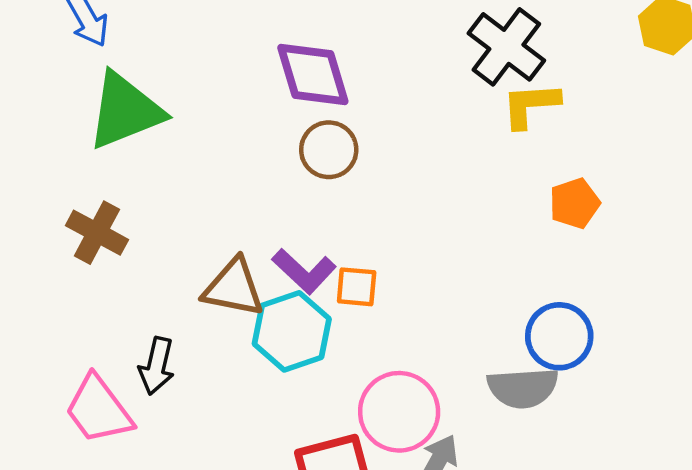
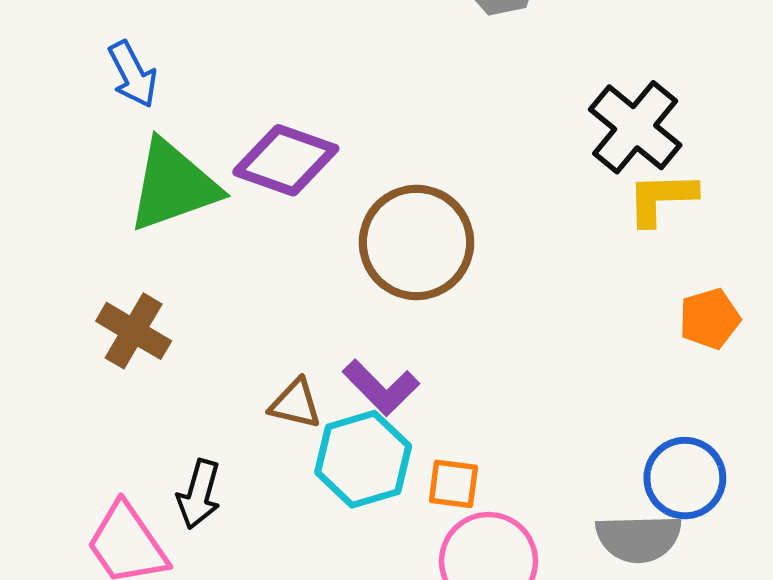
purple diamond: (313, 75) -> (286, 160), moved, turned -56
brown circle: (329, 150) -> (416, 242), size x1.6
orange square: (357, 287) -> (453, 484), moved
brown triangle: (234, 288) -> (295, 404), size x0.7

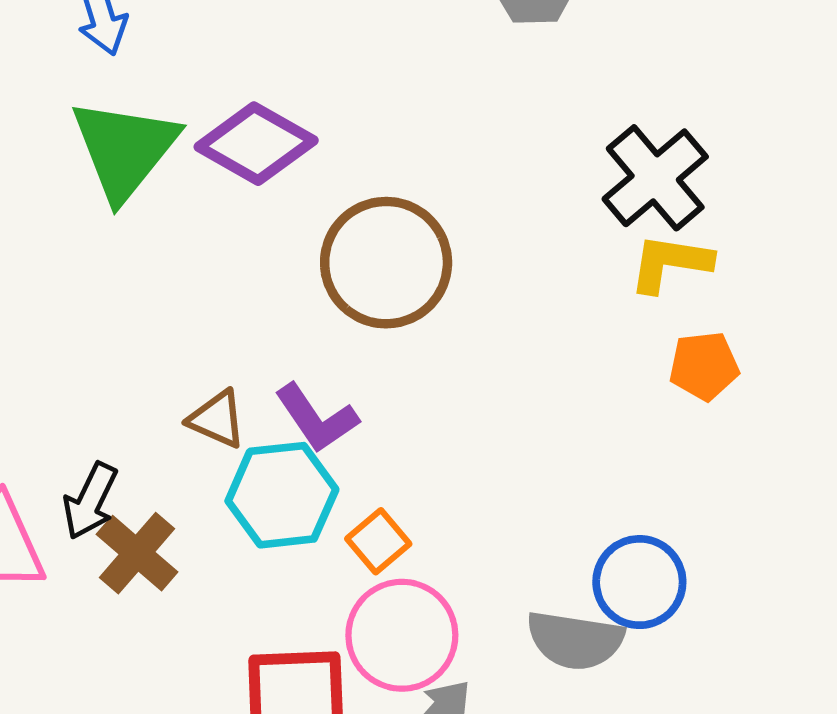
green triangle: (173, 186) -> (124, 149), turned -42
orange pentagon: (710, 319) -> (704, 366), moved
brown cross: (134, 331) -> (137, 553), moved
orange square: (453, 484) -> (378, 541), turned 32

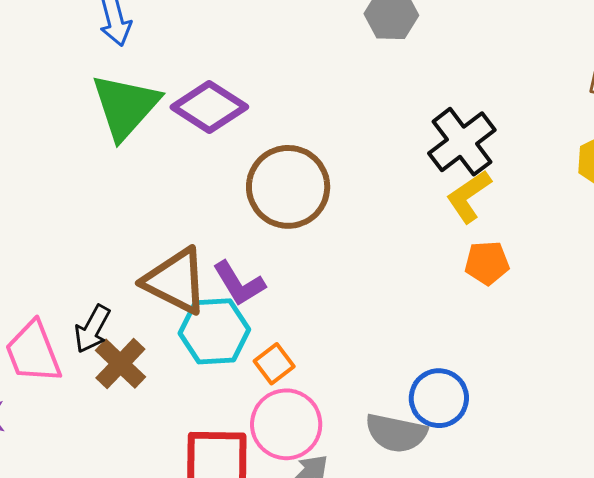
yellow L-shape: (670, 263) -> (469, 196), turned -46
brown triangle: (217, 419) -> (176, 281), size x1.8

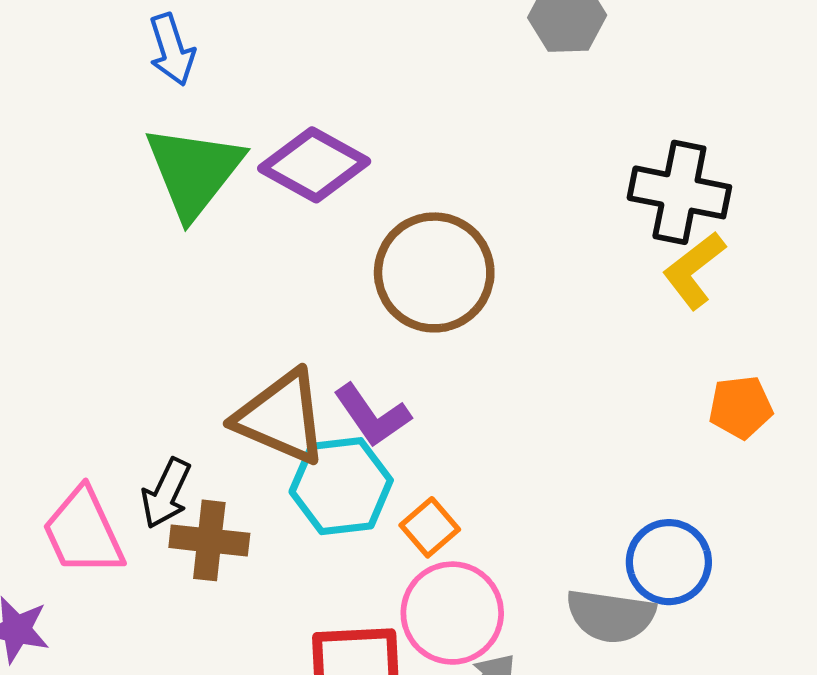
black cross: (462, 142) -> (679, 192), turned -38
orange pentagon: (487, 263) -> (741, 407), moved
brown cross: (120, 364) -> (209, 540), turned -34

